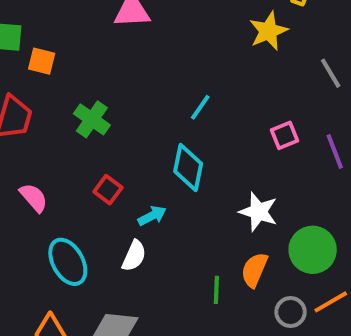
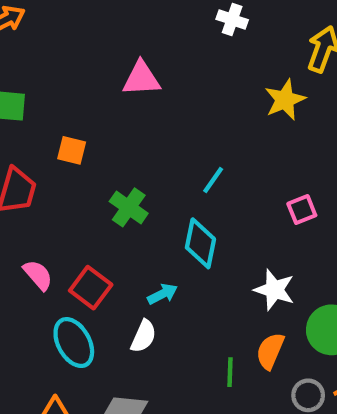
orange square: (42, 61) -> (72, 150), moved
green cross: (92, 119) -> (129, 207), moved
red square: (108, 190) -> (91, 288), moved, size x1.4

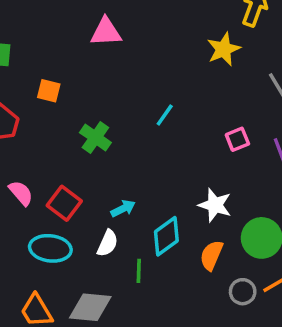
cyan diamond: (200, 243) -> (166, 236), moved, turned 42
cyan ellipse: (74, 343) -> (50, 248), turned -54
green line: (230, 372) -> (139, 271), moved

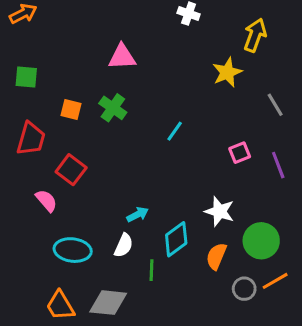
green cross: (95, 138) -> (113, 108), moved
red square: (64, 203) -> (71, 170), moved

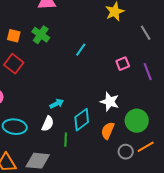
red square: (71, 170) -> (14, 64), moved

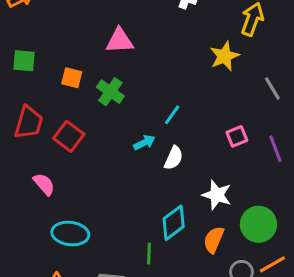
orange square: (14, 36) -> (72, 78), moved
cyan arrow: (57, 104) -> (144, 143), moved
white semicircle: (48, 124) -> (174, 158), moved

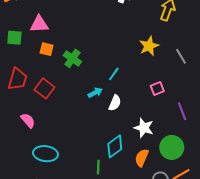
pink triangle: (120, 41) -> (39, 24), moved
yellow star: (225, 56) -> (149, 46), moved
purple line: (275, 149) -> (182, 111), moved

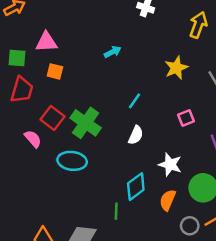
green cross: (72, 58) -> (86, 123), moved, size x1.4
red trapezoid: (18, 79) -> (22, 90), moved
cyan arrow: (95, 93) -> (113, 52), moved
pink semicircle: (28, 121) -> (33, 139), moved
cyan ellipse: (45, 154) -> (72, 161), moved

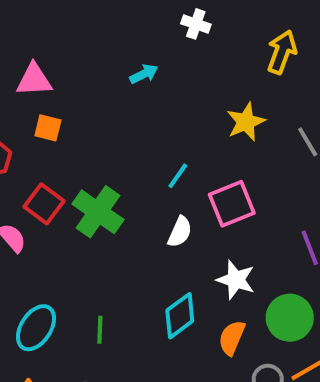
cyan arrow: (113, 52) -> (144, 74), moved
pink square: (186, 118) -> (232, 204), moved, size x1.6
cyan ellipse: (72, 161) -> (36, 328), moved, turned -64
green line: (116, 211) -> (100, 330), moved

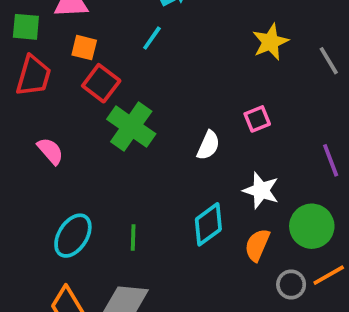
cyan line: (178, 176) -> (152, 38), moved
red square: (44, 204) -> (101, 83), moved
pink square: (232, 204) -> (257, 119), size x0.6

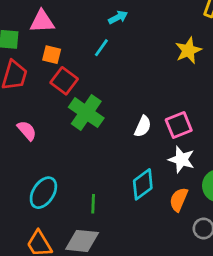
pink square: (257, 119) -> (179, 125), moved, size x1.4
green line: (133, 237) -> (93, 204), moved

